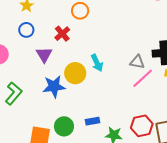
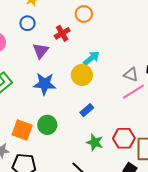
cyan arrow: (97, 63) -> (91, 58), moved, turned -114
yellow circle: (75, 73) -> (82, 75), moved
blue rectangle: (93, 121) -> (87, 110), moved, turned -40

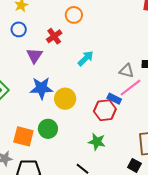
yellow circle: (82, 75) -> (65, 99), moved
blue rectangle: (87, 110) -> (114, 99), moved, turned 72
red hexagon: (124, 138) -> (105, 110), moved

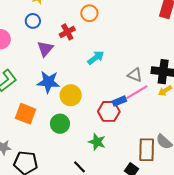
blue rectangle: (114, 99) -> (119, 101), turned -56
green circle: (48, 129) -> (60, 124), moved
orange square: (23, 136) -> (25, 114), moved

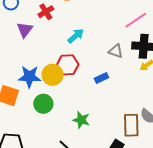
blue star: (48, 82) -> (29, 77), moved
pink line: (137, 92) -> (136, 20), moved
red hexagon: (109, 111) -> (68, 65), moved

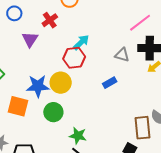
red hexagon: (68, 65) -> (74, 58), moved
green star: (81, 120) -> (78, 136), moved

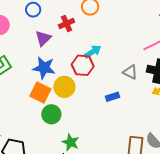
blue star: (38, 86) -> (44, 68), moved
orange square: (18, 106) -> (40, 93), moved

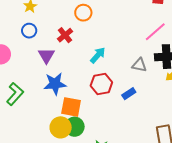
red hexagon: (83, 65) -> (101, 84), moved
yellow circle: (64, 87) -> (61, 127), moved
orange square: (40, 93) -> (71, 107), moved

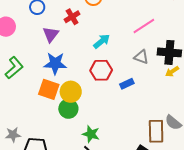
pink line: (155, 32) -> (144, 26), moved
orange square: (71, 107) -> (49, 89), moved
yellow circle: (61, 127) -> (71, 92), moved

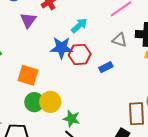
blue star: (55, 63) -> (62, 48), moved
yellow circle: (71, 92) -> (50, 102), moved
green circle: (68, 109) -> (34, 102), moved

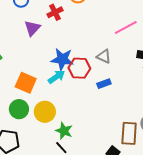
cyan arrow: (79, 25) -> (56, 77), moved
gray triangle: (119, 40) -> (104, 56), moved
green circle: (34, 102) -> (19, 109), moved

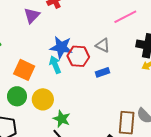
cyan arrow: (56, 77) -> (55, 65), turned -78

